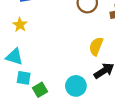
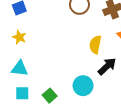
cyan square: (24, 78) -> (22, 93), moved

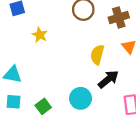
yellow star: (19, 37) -> (40, 35), moved

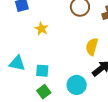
cyan square: (14, 102) -> (42, 71), moved

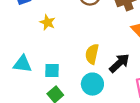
yellow semicircle: (92, 47) -> (92, 54), moved

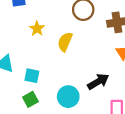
yellow semicircle: (92, 54) -> (65, 42), moved

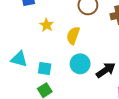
cyan circle: (68, 97) -> (80, 64), moved

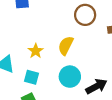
yellow star: (47, 25) -> (36, 51), moved

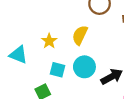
cyan square: (32, 77) -> (58, 70), moved

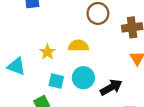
yellow semicircle: (80, 35) -> (78, 46), turned 66

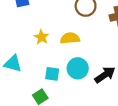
yellow star: (47, 52) -> (41, 37), moved

